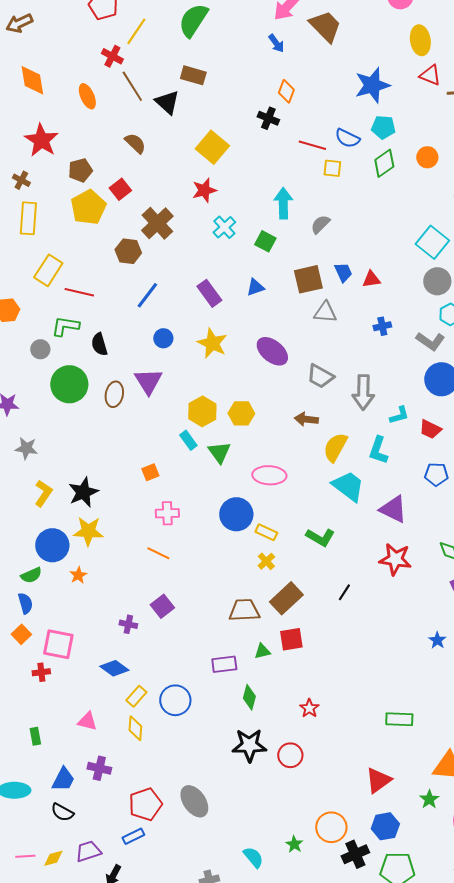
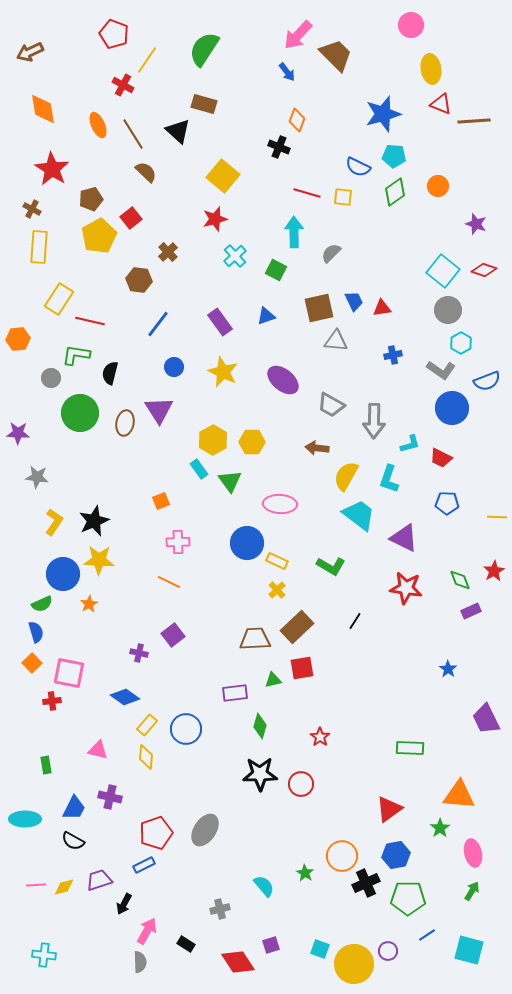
brown line: (132, 86) -> (133, 134), moved
red line: (312, 145) -> (307, 193), moved
brown cross: (157, 223) -> (168, 252), size x0.6
black semicircle: (99, 344) -> (110, 373), turned 30
gray ellipse: (194, 801) -> (205, 830), turned 68

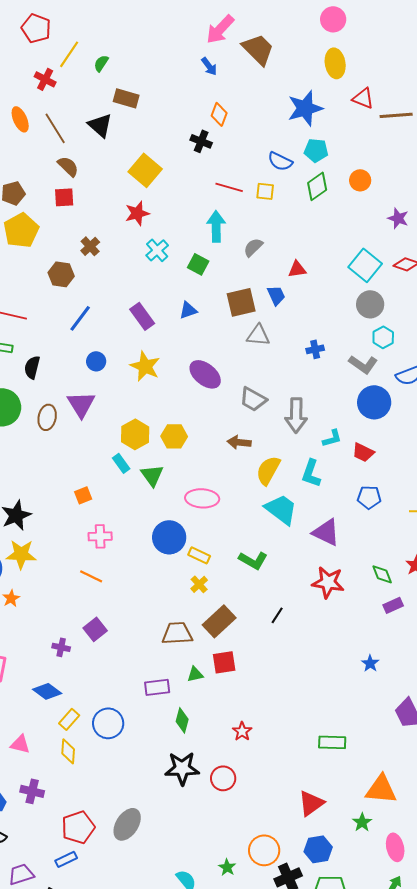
green semicircle: (204, 49) -> (101, 63), moved, size x0.5
yellow ellipse: (431, 69) -> (335, 63), moved
red square: (131, 218) -> (64, 197), moved, turned 35
red triangle: (382, 308) -> (297, 269), moved

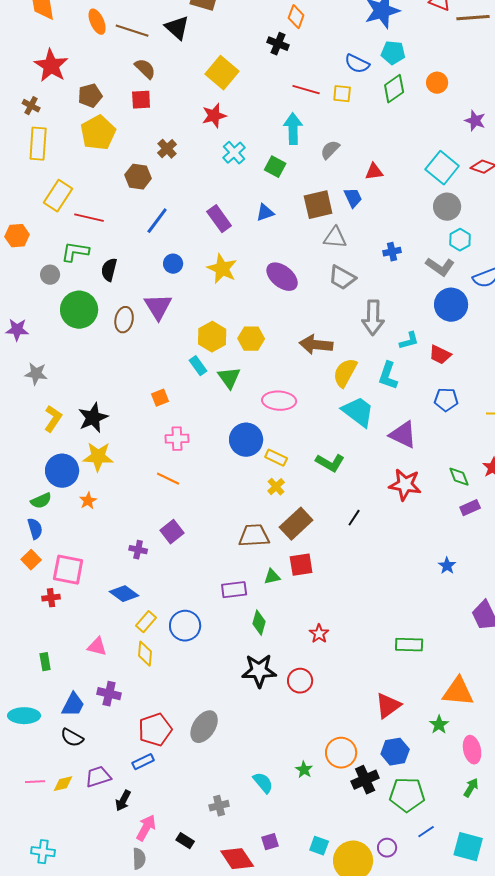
brown line: (55, 128) -> (132, 31), turned -40
gray trapezoid: (253, 399) -> (342, 278), moved
brown arrow: (239, 442) -> (316, 345), size x1.4

